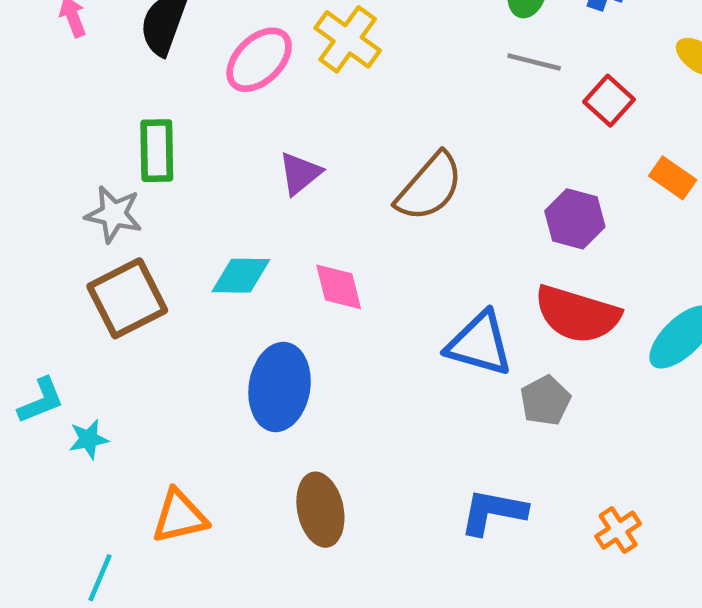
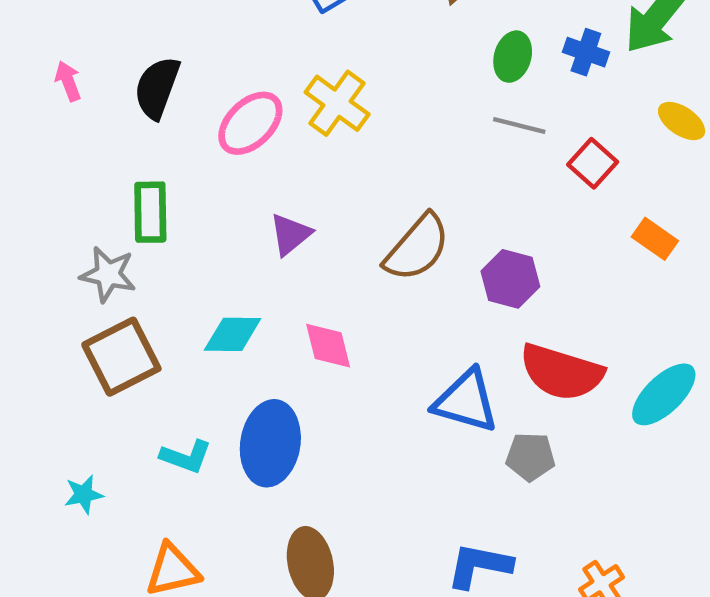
purple hexagon: (575, 219) -> (510, 279), moved
cyan L-shape: (41, 401) -> (186, 457), moved, turned 42
gray pentagon: (545, 401) -> (530, 457), turned 30

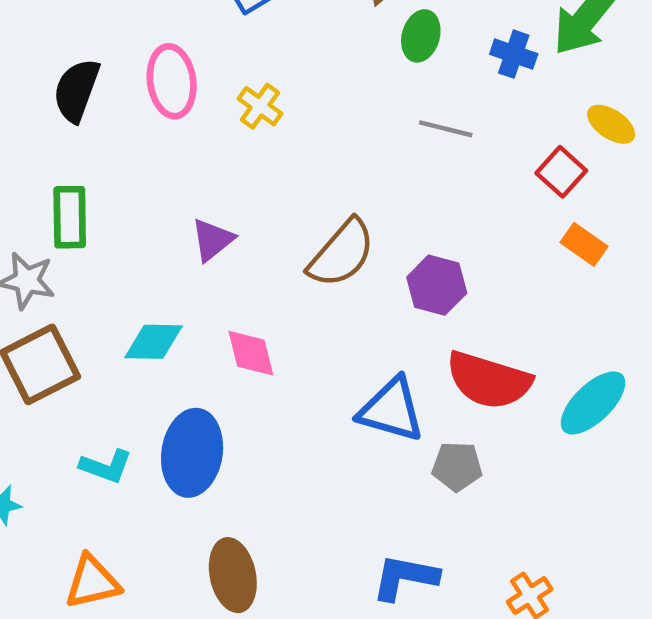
green ellipse: (513, 57) -> (421, 36), moved
yellow cross: (337, 103) -> (260, 106), size x0.7
pink ellipse: (250, 123) -> (172, 81), moved, turned -54
red square: (593, 163) -> (561, 172), moved

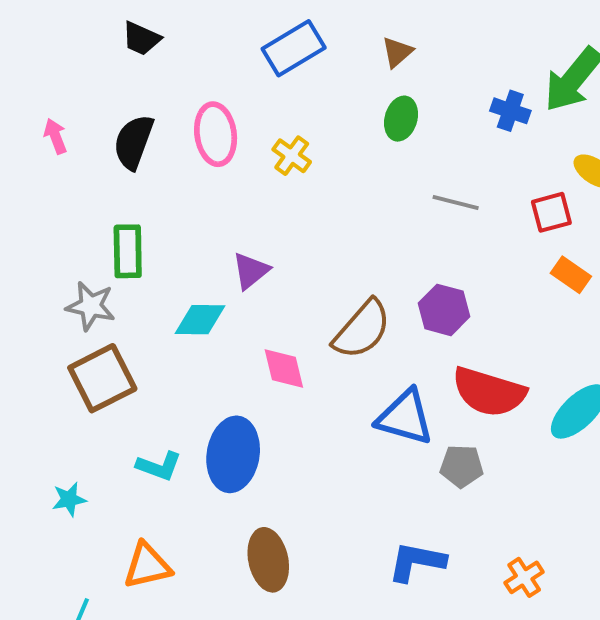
green ellipse: (421, 36) -> (401, 119), moved
gray line: (446, 129) -> (456, 203), moved
red square: (561, 172) -> (551, 212), turned 33
brown semicircle: (342, 253) -> (362, 329), moved
cyan diamond: (154, 342) -> (200, 320), moved

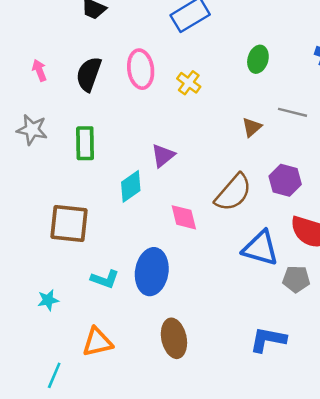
brown triangle: (397, 52) -> (252, 127), moved
gray star: (91, 306) -> (32, 130), moved
cyan diamond: (200, 320) -> (131, 186), turned -36
brown square: (102, 378) -> (69, 223), turned 33

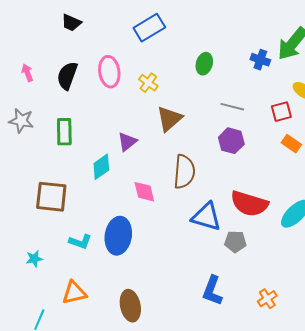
brown triangle: (252, 127) -> (169, 119), moved, size x1.6
purple hexagon: (285, 180) -> (231, 141), moved
brown semicircle: (233, 193) -> (184, 172), turned -36
brown ellipse: (174, 338) -> (130, 306), moved
blue L-shape: (268, 340) -> (212, 291), turned -80

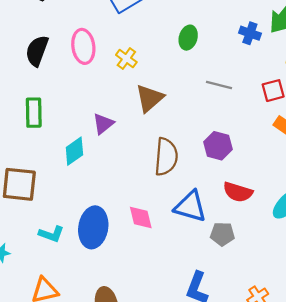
purple hexagon: (231, 141) -> (218, 146), moved
pink diamond: (144, 192) -> (141, 217), moved
red semicircle: (249, 204) -> (238, 192), size x0.7

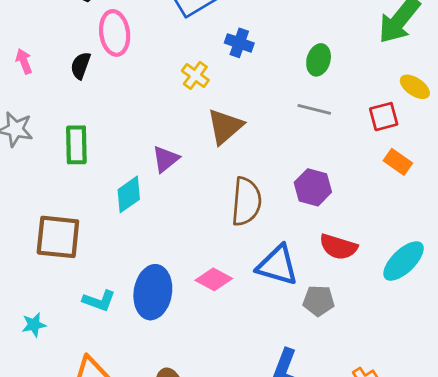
blue cross: (250, 33) -> (239, 43), moved
green ellipse: (188, 38) -> (319, 60), moved
pink ellipse: (83, 46) -> (115, 33), moved
black semicircle: (37, 51) -> (81, 66), size x0.7
pink diamond: (141, 217) -> (214, 279), turned -48

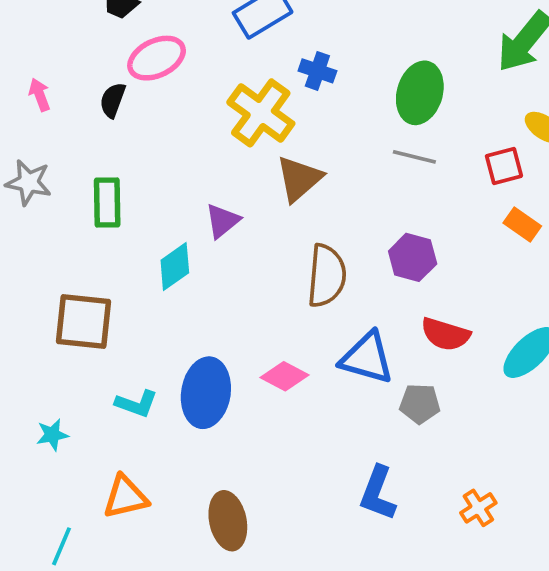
pink ellipse: (115, 33) -> (157, 58), turned 72
green ellipse: (319, 60) -> (420, 93), size x1.5
yellow cross: (195, 75) -> (261, 113), size x1.8

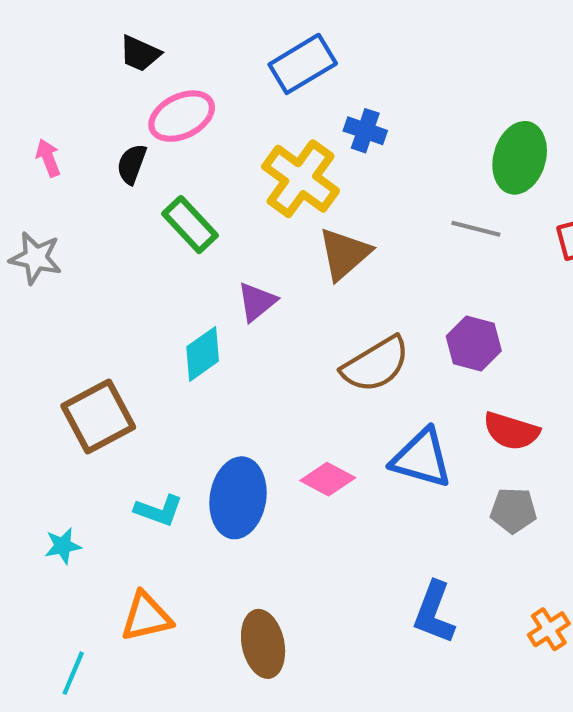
green ellipse: (420, 93) -> (520, 158), moved
green rectangle: (107, 203) -> (190, 225), moved, turned -42
brown semicircle: (327, 276) -> (376, 364), turned 54
brown square: (83, 321) -> (98, 416), turned -34
gray pentagon: (420, 404) -> (513, 510), moved

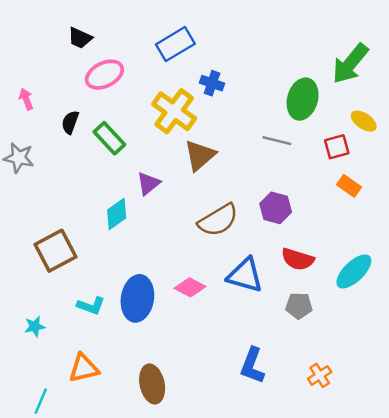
black semicircle: (132, 164) -> (70, 122), moved

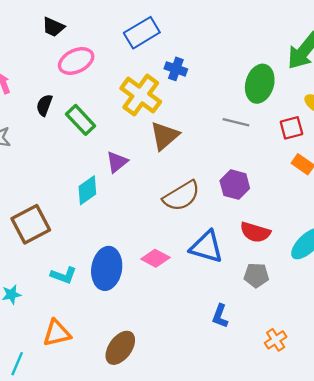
blue L-shape: (252, 366) -> (220, 316), moved, size x0.7
brown ellipse: (152, 384) -> (120, 348), turned 48

